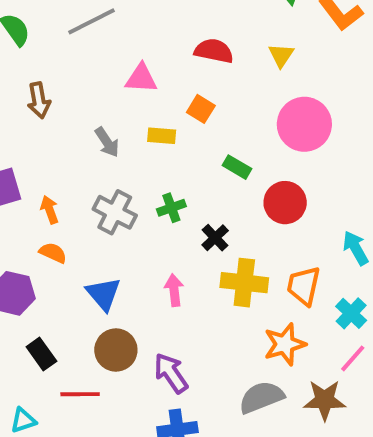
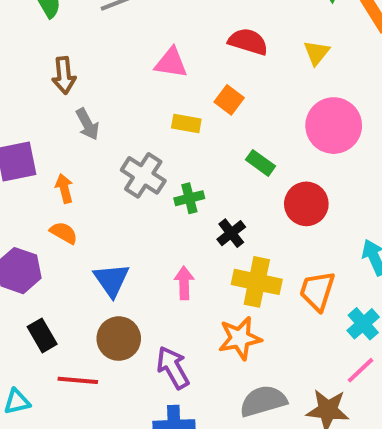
gray arrow: (107, 142) -> (87, 124), moved
gray cross: (115, 212) -> (143, 175), moved
orange star: (285, 344) -> (240, 338), moved

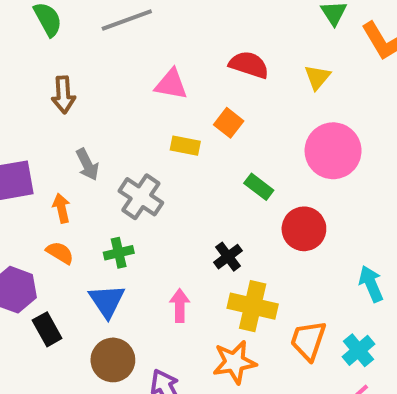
gray arrow: (87, 124) -> (87, 164), moved
green cross: (189, 198) -> (119, 253), moved
orange trapezoid: (317, 291) -> (308, 340), moved
black rectangle: (42, 335) -> (47, 329), moved

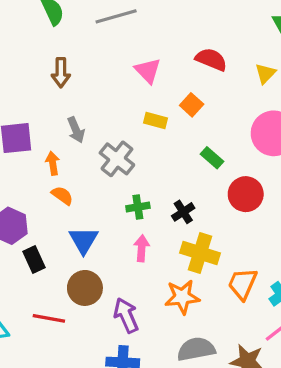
pink triangle: (171, 84) -> (148, 71), turned 32
orange semicircle: (60, 253) -> (62, 195), moved
green cross: (119, 253) -> (138, 207), moved

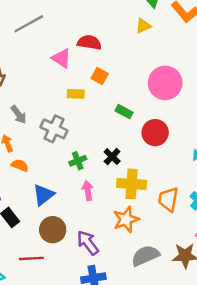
red semicircle: (211, 59) -> (89, 42), moved
yellow triangle: (265, 74) -> (143, 26), moved, turned 35
blue triangle: (84, 240) -> (43, 195), turned 35

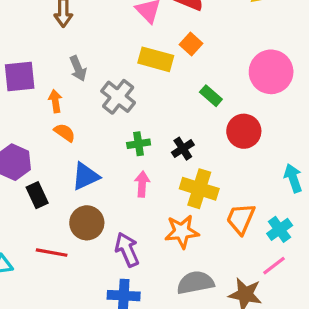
yellow rectangle: (76, 94) -> (156, 59), size x1.5

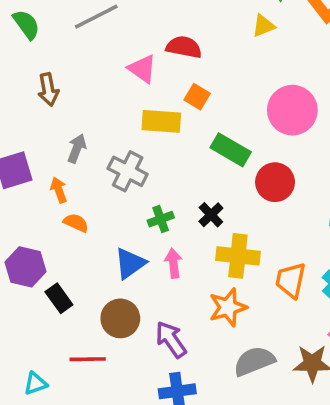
gray arrow: (78, 68) -> (77, 149), turned -125
green rectangle: (211, 96) -> (231, 150), size x1.5
blue triangle: (85, 176) -> (130, 263), moved

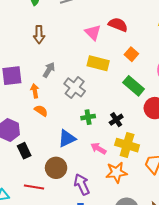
orange square: (197, 97) -> (131, 54), moved
pink arrow: (173, 263) -> (98, 148), moved, turned -63

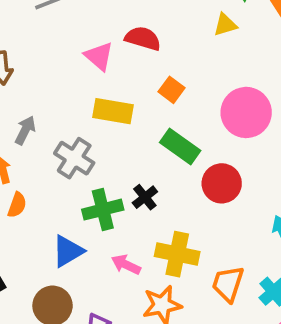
orange semicircle: (41, 111) -> (17, 205), turned 80
green cross: (88, 117) -> (103, 210), size x1.5
black cross: (116, 120) -> (145, 197), moved

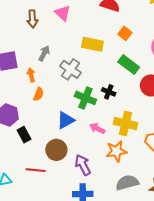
pink triangle: (99, 56) -> (63, 13), moved
black cross: (145, 197) -> (109, 92), turned -32
green cross: (103, 210) -> (85, 98), turned 35

